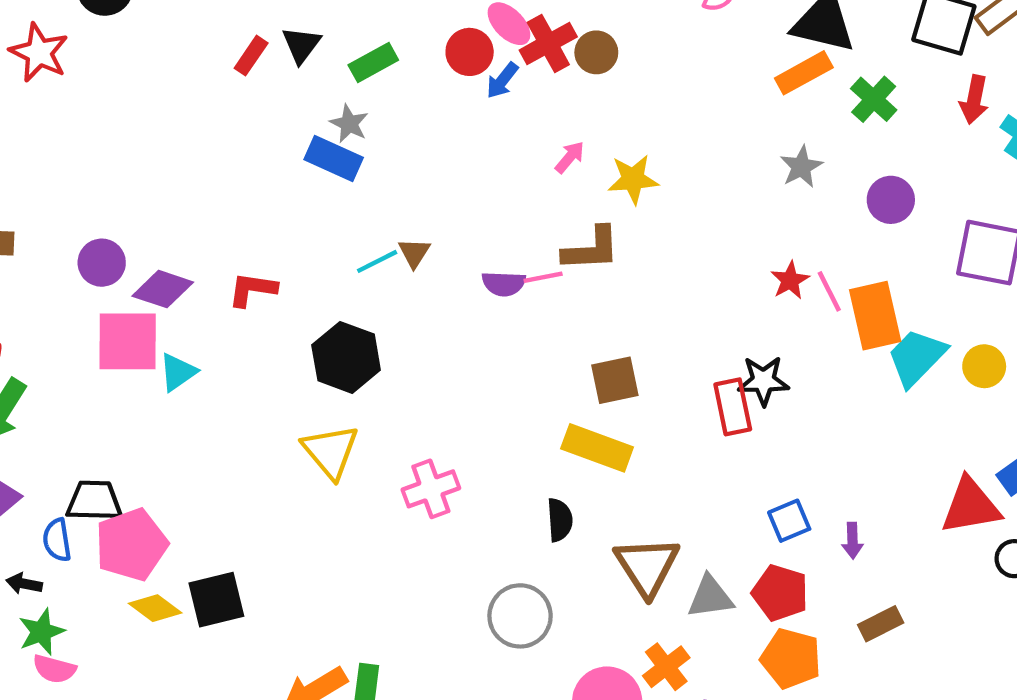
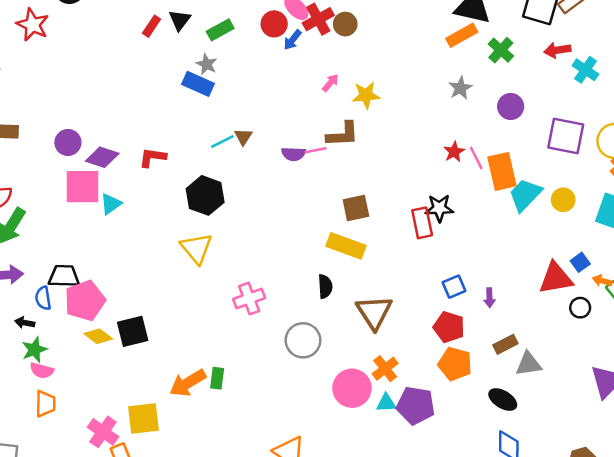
red arrow: (974, 100) -> (557, 50), turned 70
pink cross: (431, 489) -> (249, 299), moved
gray triangle: (710, 597) -> (529, 364), moved

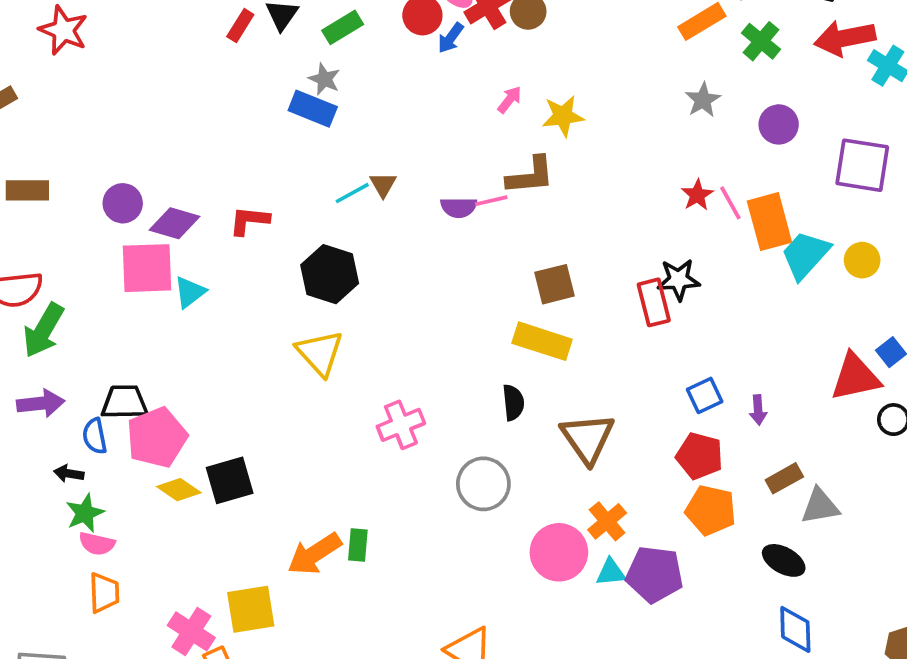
red arrow: (557, 50) -> (845, 38), size x1.5

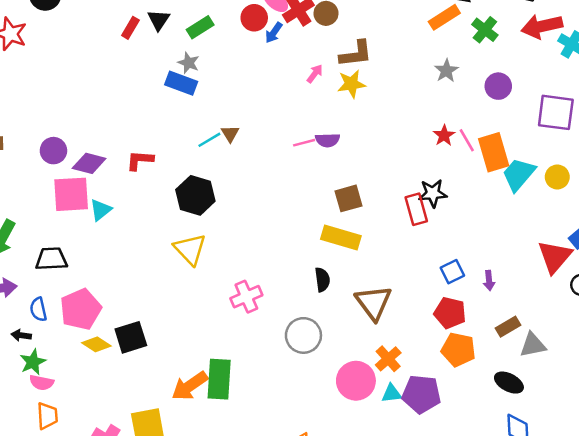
brown L-shape: (530, 176) -> (356, 54), moved
purple semicircle: (459, 207) -> (328, 140), moved
red triangle: (855, 377) -> (555, 257), turned -36
black trapezoid: (125, 402) -> (51, 259), moved
green rectangle: (358, 545) -> (219, 379), size x1.8

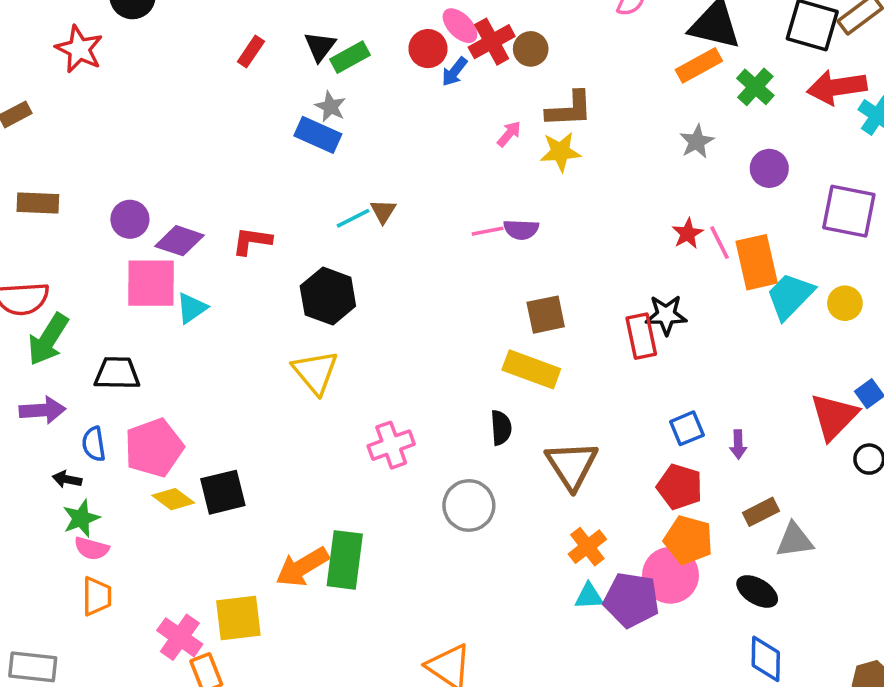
black triangle: (159, 20) -> (320, 46), moved
pink circle: (356, 381) -> (670, 575), moved

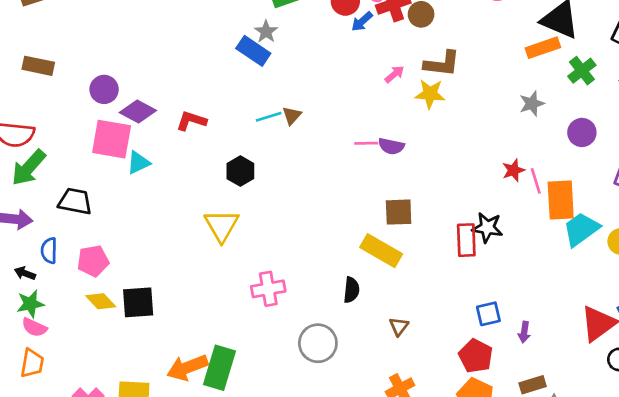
black hexagon: (328, 296) -> (240, 171), size x0.7
pink pentagon: (154, 448) -> (93, 261), size x0.7
brown triangle: (572, 465) -> (399, 326), size x0.5

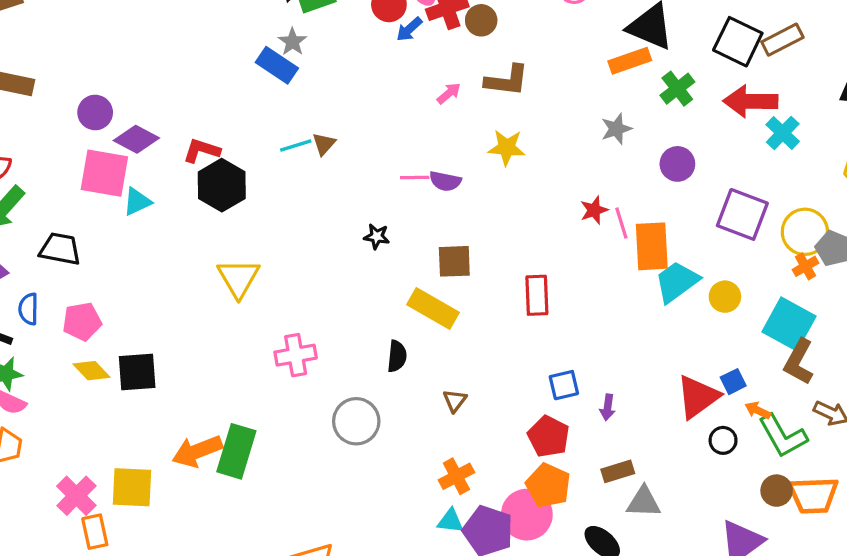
yellow star: (430, 94) -> (507, 148), moved
black hexagon: (240, 171) -> (222, 185), moved, size x1.4
black star: (487, 228) -> (377, 236), moved, size x0.7

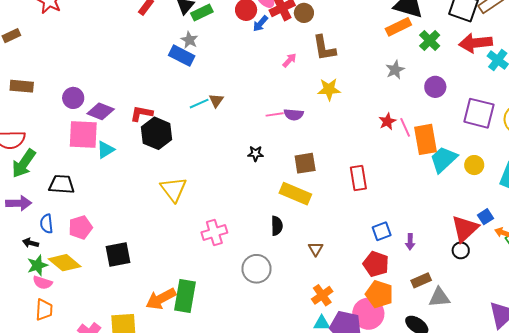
brown L-shape: (507, 80) -> (324, 48), turned 80
yellow diamond: (91, 371) -> (65, 263), moved, size x1.4
black circle: (723, 440) -> (461, 250), moved

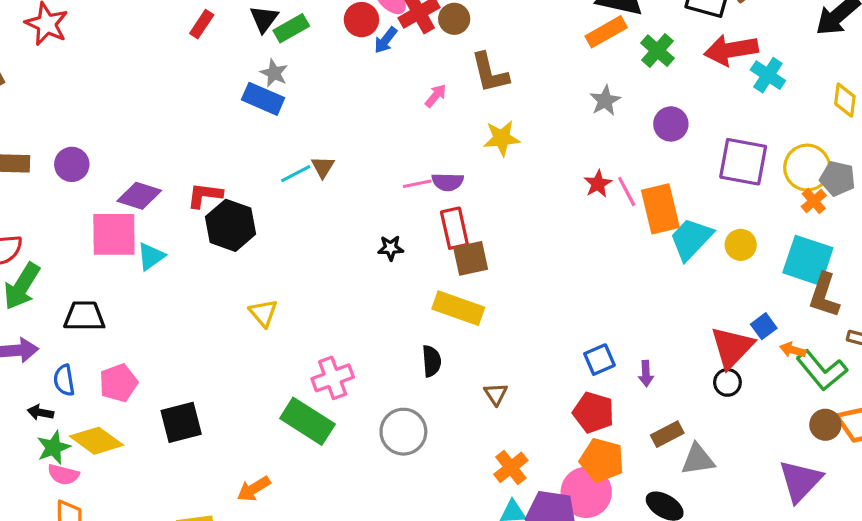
purple circle: (73, 98) -> (72, 164), moved
red rectangle: (358, 178) -> (454, 228), moved
yellow triangle: (174, 189) -> (263, 313), size x0.7
green rectangle: (185, 296) -> (307, 421), moved, turned -64
orange arrow: (161, 299) -> (254, 489), size x0.7

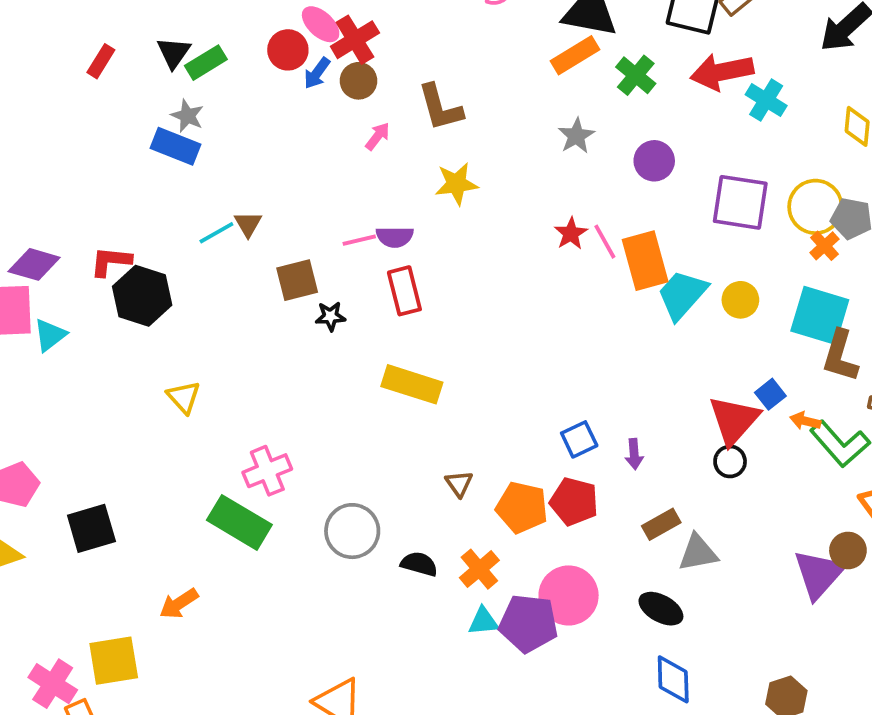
brown circle: (454, 19) -> (358, 81), moved
brown square: (471, 258) -> (297, 280), moved
black semicircle: (432, 361) -> (419, 564), moved, turned -68
brown circle: (825, 425) -> (848, 550), moved
orange pentagon: (602, 460) -> (522, 507), moved

